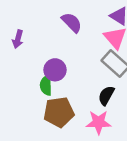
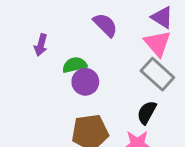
green semicircle: (46, 85) -> (75, 65), moved, turned 78

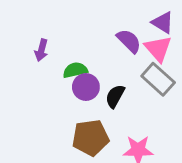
purple semicircle: (105, 25) -> (129, 41), moved
black semicircle: (147, 112) -> (115, 96), moved

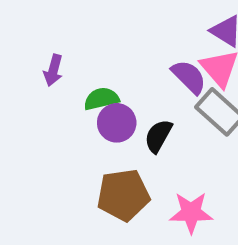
purple semicircle: (129, 41) -> (189, 77), moved

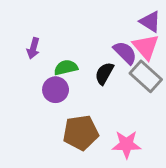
purple circle: (117, 123) -> (56, 90), moved
black semicircle: (158, 136) -> (104, 73), moved

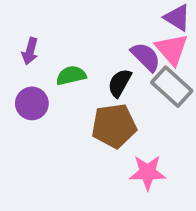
purple circle: (56, 90) -> (32, 103), moved
brown pentagon: (81, 133) -> (114, 126), moved

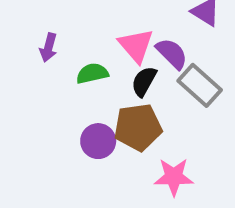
pink triangle: (172, 49) -> (136, 46), moved
purple circle: (32, 103) -> (98, 141), moved

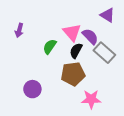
purple arrow: (48, 48) -> (19, 30), moved
green semicircle: (92, 73) -> (50, 47), turned -42
purple circle: (98, 141) -> (32, 89), moved

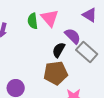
pink triangle: (72, 32) -> (50, 18), moved
green semicircle: (50, 47) -> (33, 21), moved, turned -42

